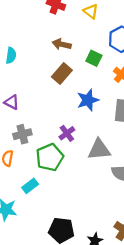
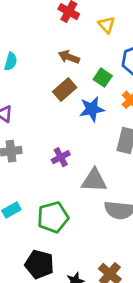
blue star: (88, 100) -> (92, 109), moved
green pentagon: (50, 157) -> (53, 217), moved

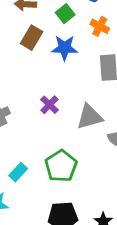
green square: (103, 78) -> (65, 14), turned 36
blue star: (92, 109) -> (65, 48), turned 30

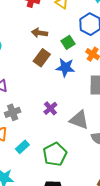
gray triangle: (90, 117) -> (79, 120), turned 30
cyan rectangle: (18, 172) -> (22, 147), moved

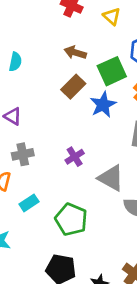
green square: (68, 42) -> (112, 71), size x1.5
blue star: (65, 68) -> (103, 105), turned 30
green pentagon: (55, 154) -> (71, 219), turned -30

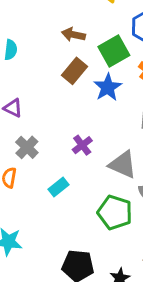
gray cross: (23, 154) -> (27, 147), turned -30
cyan rectangle: (29, 203) -> (58, 187), moved
green pentagon: (71, 219) -> (115, 212), moved

